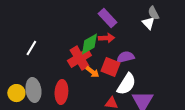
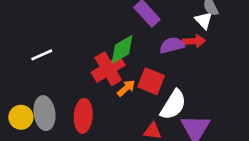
red arrow: (106, 38) -> (194, 41), moved
white line: (31, 48) -> (42, 55), turned 35
purple semicircle: (125, 57) -> (172, 45), moved
orange arrow: (92, 72) -> (126, 88), turned -80

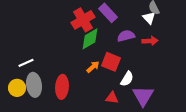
red arrow: (194, 41) -> (150, 41), moved
white line: (42, 55) -> (26, 63), moved
red cross: (108, 69) -> (83, 20), moved
white semicircle: (173, 105) -> (127, 79), size x0.7

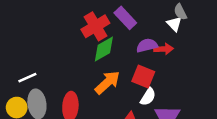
red arrow: (150, 41) -> (164, 49), moved
red square: (111, 62) -> (143, 76), moved
orange arrow: (93, 67) -> (107, 82), size x1.6

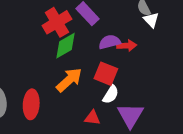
white triangle: (174, 24) -> (151, 20), moved

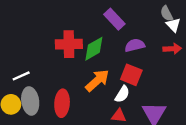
red cross: (57, 22) -> (69, 44), moved, turned 30
red arrow: (127, 46) -> (172, 49), moved
white semicircle: (111, 95) -> (122, 94), moved

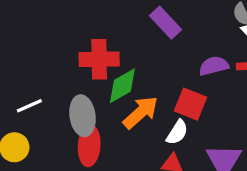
purple semicircle: (135, 45) -> (214, 66), moved
green diamond: (94, 49) -> (122, 86), moved
gray ellipse: (30, 101) -> (82, 116), moved

